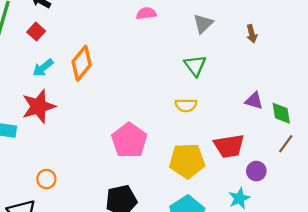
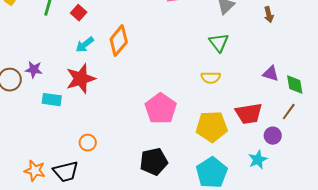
brown line: (286, 144) -> (289, 112), moved

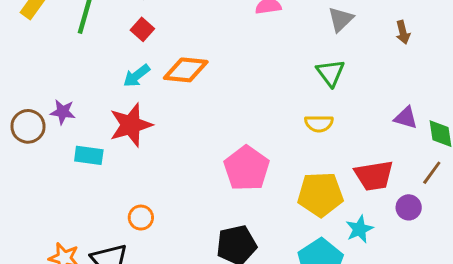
red square: (79, 13) -> (142, 29), moved
orange diamond: (119, 41) -> (186, 70), turned 56
cyan star: (258, 160) -> (359, 229), moved

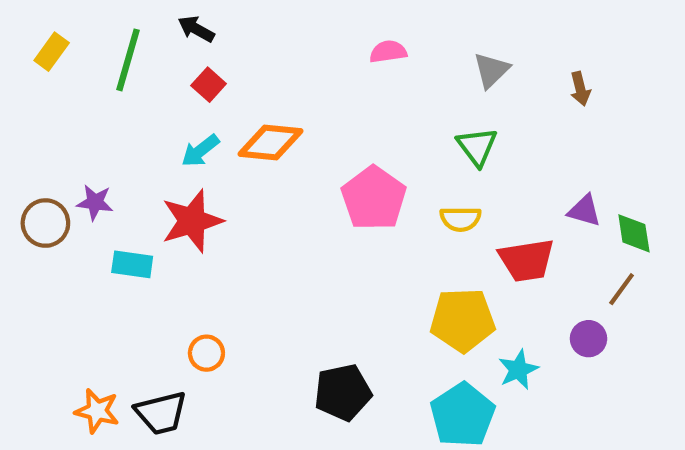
pink pentagon: (247, 168) -> (374, 198), moved
red trapezoid: (374, 176) -> (527, 260), moved

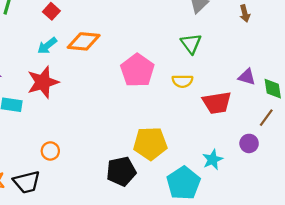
yellow pentagon: (463, 320) -> (150, 143), moved

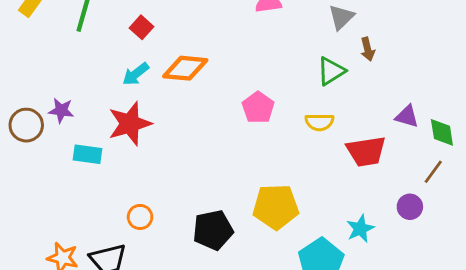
brown arrow: (245, 13) -> (368, 49), moved
green triangle: (191, 44) -> (331, 71), turned 35
pink pentagon: (137, 70) -> (258, 108), size x0.7
black pentagon: (121, 171) -> (213, 230), moved

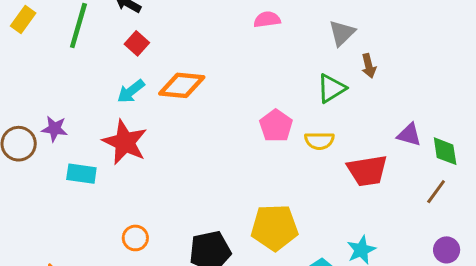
pink pentagon: (258, 108) -> (276, 126), moved
red star: (130, 124) -> (125, 142), turned -30
purple circle: (410, 207) -> (447, 250), moved

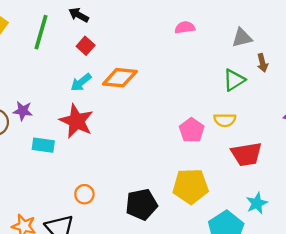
gray triangle: (342, 33) -> (242, 38), turned 30
pink pentagon: (276, 126) -> (192, 130), moved
red trapezoid: (367, 171) -> (247, 154), moved

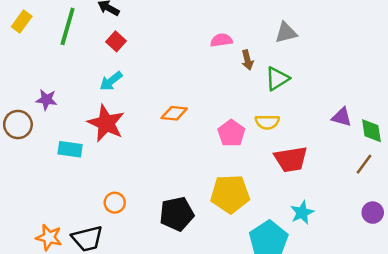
pink semicircle: (185, 27) -> (221, 40), moved
brown arrow: (262, 63) -> (247, 60), moved
orange diamond: (120, 78) -> (174, 113), moved, size x0.7
purple star: (23, 111) -> (46, 100), moved

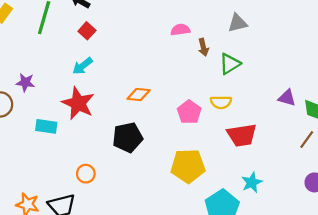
black pentagon: (177, 214) -> (128, 137), moved

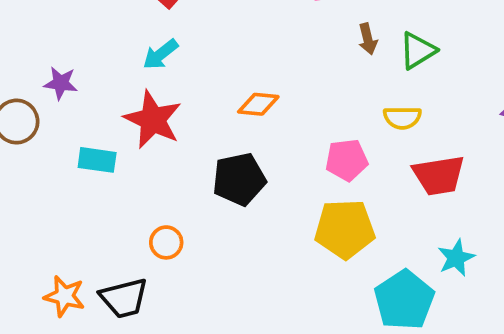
brown arrow: (203, 47) -> (368, 39), moved
pink pentagon: (189, 112) -> (347, 160), moved, turned 30

